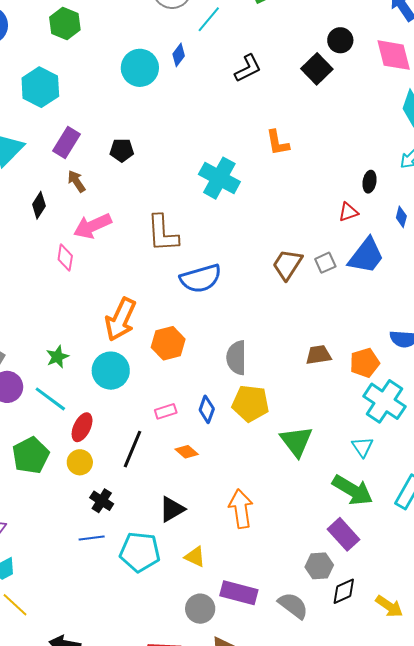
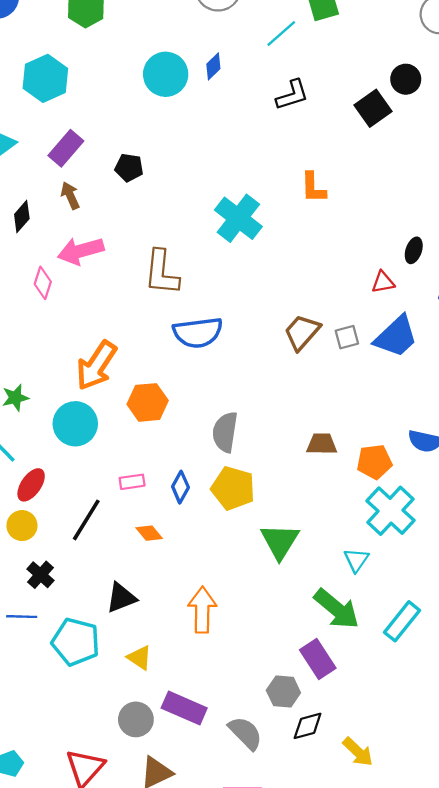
cyan line: (209, 19) -> (281, 34), moved

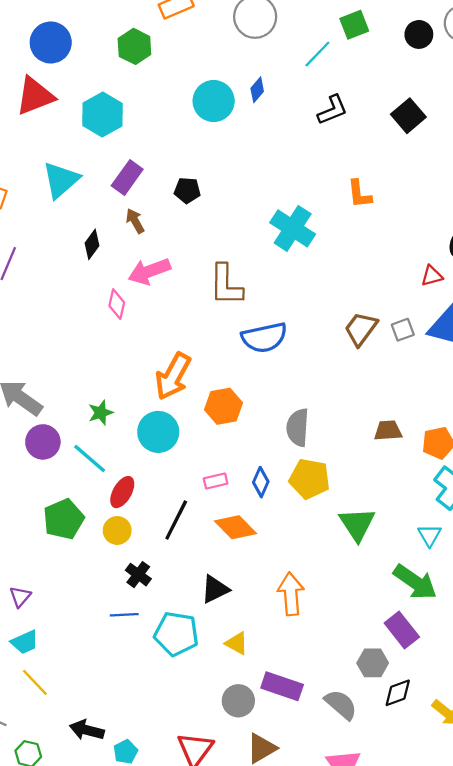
black circle: (406, 79) -> (419, 34), moved
orange diamond: (149, 533) -> (235, 527), size x1.6

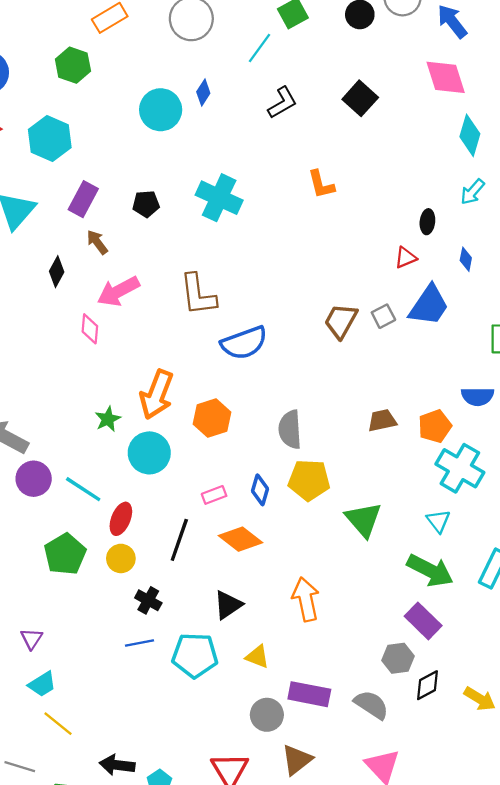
cyan cross: (293, 228) -> (219, 198), moved
green star: (101, 413) -> (108, 419), moved

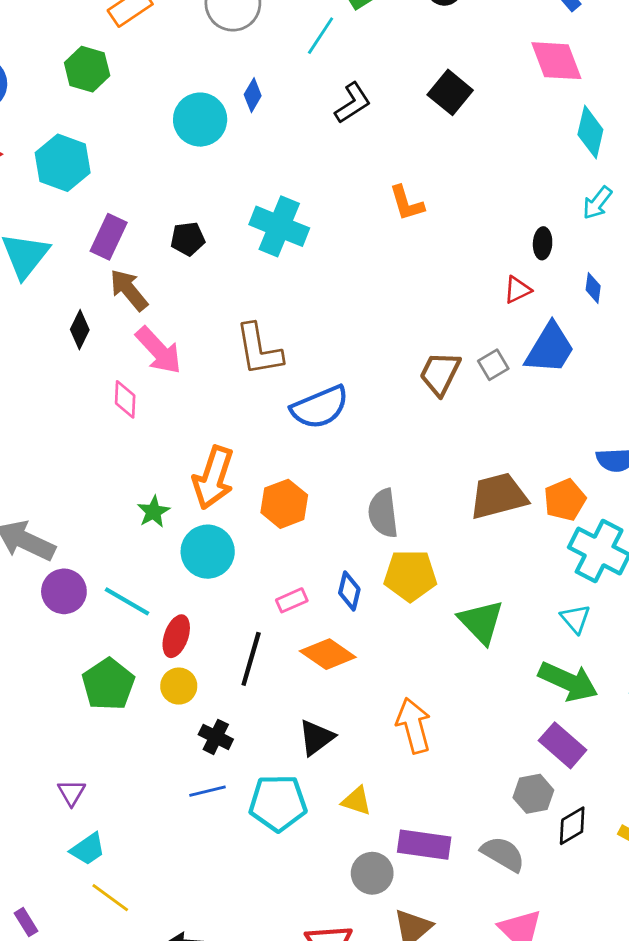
brown arrow: (97, 242) -> (129, 290), size x1.4
pink arrow: (118, 291) -> (159, 350), turned -102
brown trapezoid: (382, 420) -> (498, 496), size x1.6

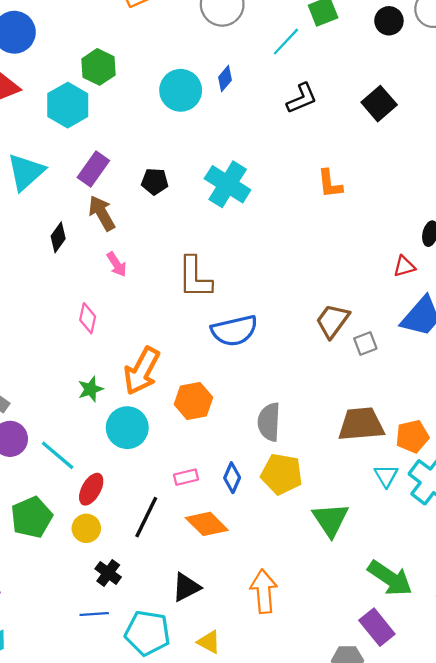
green hexagon: (87, 69) -> (98, 67), moved
pink arrow: (159, 350) -> (117, 264), size x0.6
gray square: (493, 365) -> (365, 344), moved
pink diamond: (125, 399) -> (88, 318), moved
cyan triangle: (575, 619) -> (386, 476), moved

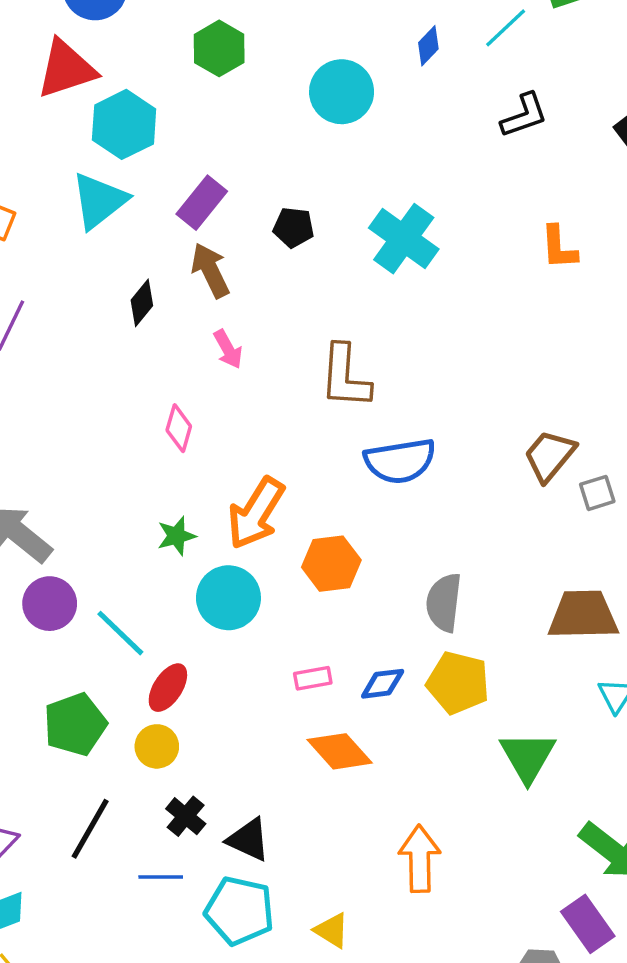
blue diamond: (225, 79) -> (428, 46), moved
cyan hexagon: (68, 105) -> (124, 124), moved
blue diamond: (232, 478) -> (383, 684), turned 56
black line: (146, 517) -> (90, 829), moved
black triangle: (186, 587) -> (248, 840), moved, turned 48

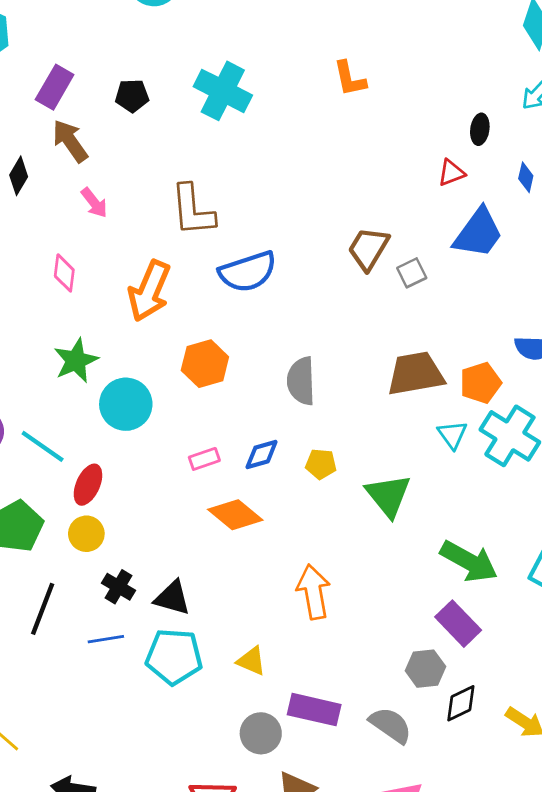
orange arrow: (256, 513) -> (149, 291), moved
green star: (176, 536) -> (76, 361), size x1.4
yellow pentagon: (458, 683) -> (321, 464), moved, size x0.6

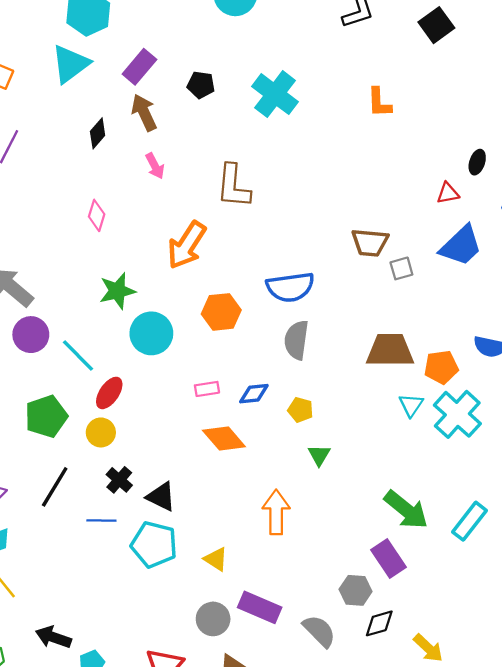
brown trapezoid: (368, 249) -> (370, 243), turned -126
blue semicircle: (248, 272) -> (290, 287), moved
pink diamond: (64, 273) -> (97, 215), moved
green triangle: (388, 495) -> (319, 455), moved, size x0.6

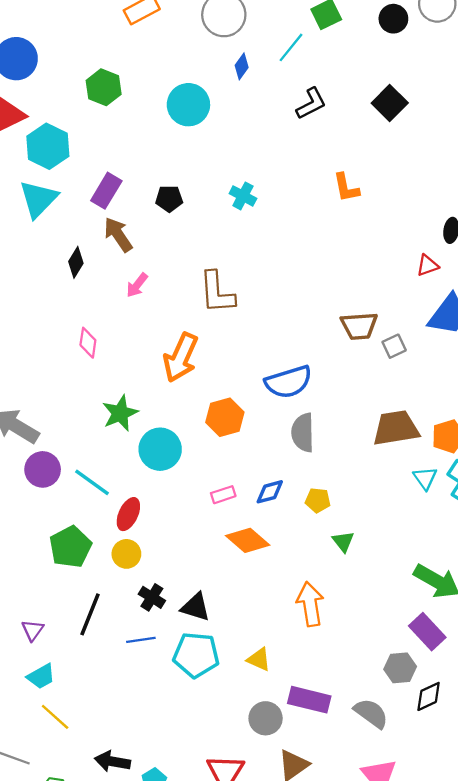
cyan cross: (275, 94) -> (243, 196), size x0.6
pink arrow: (155, 166) -> (137, 285), turned 75

